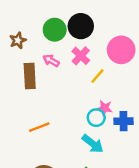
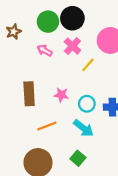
brown rectangle: (30, 76) -> (29, 94), moved
pink star: (105, 108) -> (61, 95), moved
orange line: (39, 127) -> (47, 126), moved

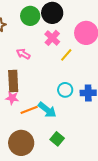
pink arrow: (45, 50) -> (23, 54), moved
pink star: (61, 95) -> (12, 98), moved
cyan arrow: (84, 128) -> (47, 110), moved

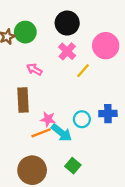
green circle: (30, 16) -> (25, 32), moved
cyan circle: (65, 90) -> (82, 119), moved
pink star: (12, 98) -> (48, 119), moved

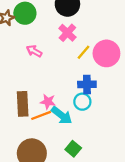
pink circle: (106, 46) -> (106, 53), moved
brown rectangle: (23, 100) -> (23, 104), moved
blue cross: (108, 114) -> (87, 84), moved

